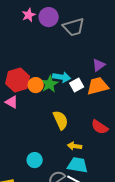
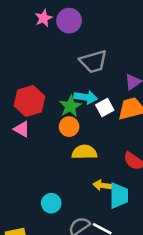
gray trapezoid: (74, 27) -> (93, 61), moved
orange circle: (36, 85) -> (69, 127), moved
yellow semicircle: (61, 120) -> (84, 152), turned -66
cyan trapezoid: (78, 165) -> (119, 196), moved, turned 80

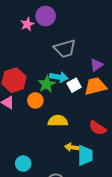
pink star: (44, 18) -> (27, 24), moved
orange circle: (69, 127) -> (35, 100), moved
cyan circle: (51, 203) -> (23, 164), moved

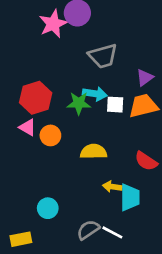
pink star: (27, 24) -> (53, 24), size x1.5
green star: (47, 84) -> (79, 103), turned 30
white square: (74, 85) -> (115, 105), turned 32
orange circle: (35, 100) -> (50, 135), moved

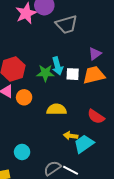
gray trapezoid: (103, 56) -> (67, 24), moved
cyan arrow: (95, 94) -> (57, 66), turned 66
cyan trapezoid: (130, 197) -> (84, 144), turned -125

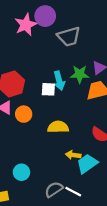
green star: (45, 73) -> (80, 74), moved
white square: (73, 74) -> (48, 89), moved

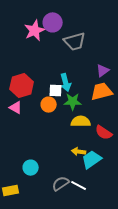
green star: (80, 74) -> (73, 102), moved
orange circle: (24, 114) -> (49, 105), moved
yellow semicircle: (58, 127) -> (81, 122), moved

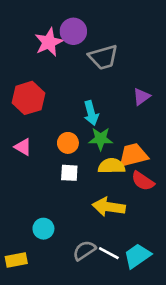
red hexagon: (22, 86) -> (28, 98), moved
white square: (56, 91) -> (69, 173), moved
orange trapezoid: (102, 92) -> (133, 155), moved
yellow arrow: (79, 152) -> (109, 207), size x1.6
cyan trapezoid: (92, 160) -> (137, 256), moved

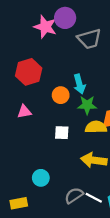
pink star: (49, 42) -> (45, 27), turned -30
orange circle: (68, 143) -> (61, 95), moved
pink triangle: (23, 147) -> (24, 112), turned -40

